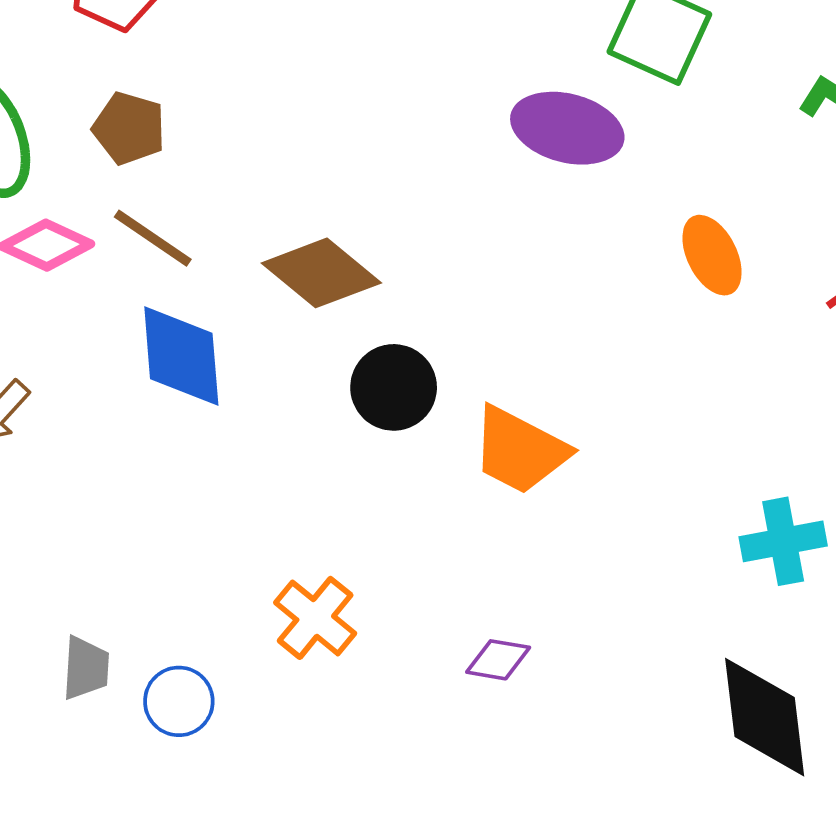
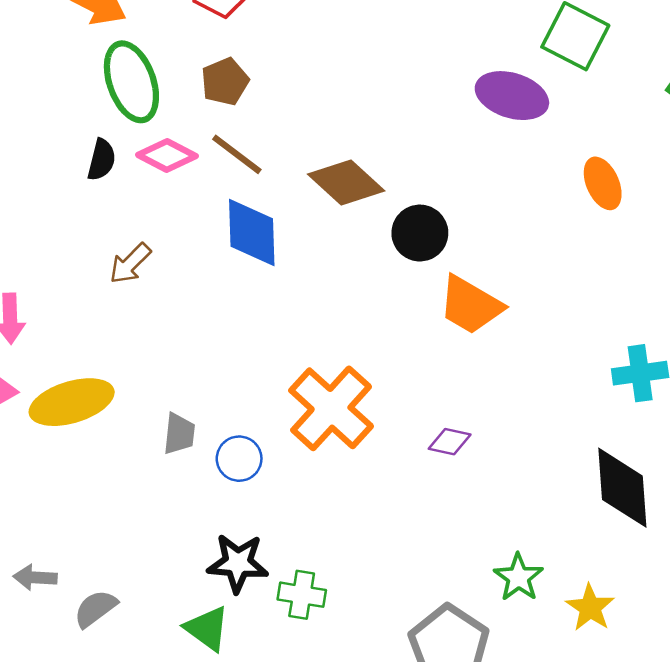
brown pentagon: (129, 128) -> (225, 82), turned 30
black circle: (394, 387) -> (420, 233), moved
orange cross: (315, 618) -> (331, 408), size x1.6

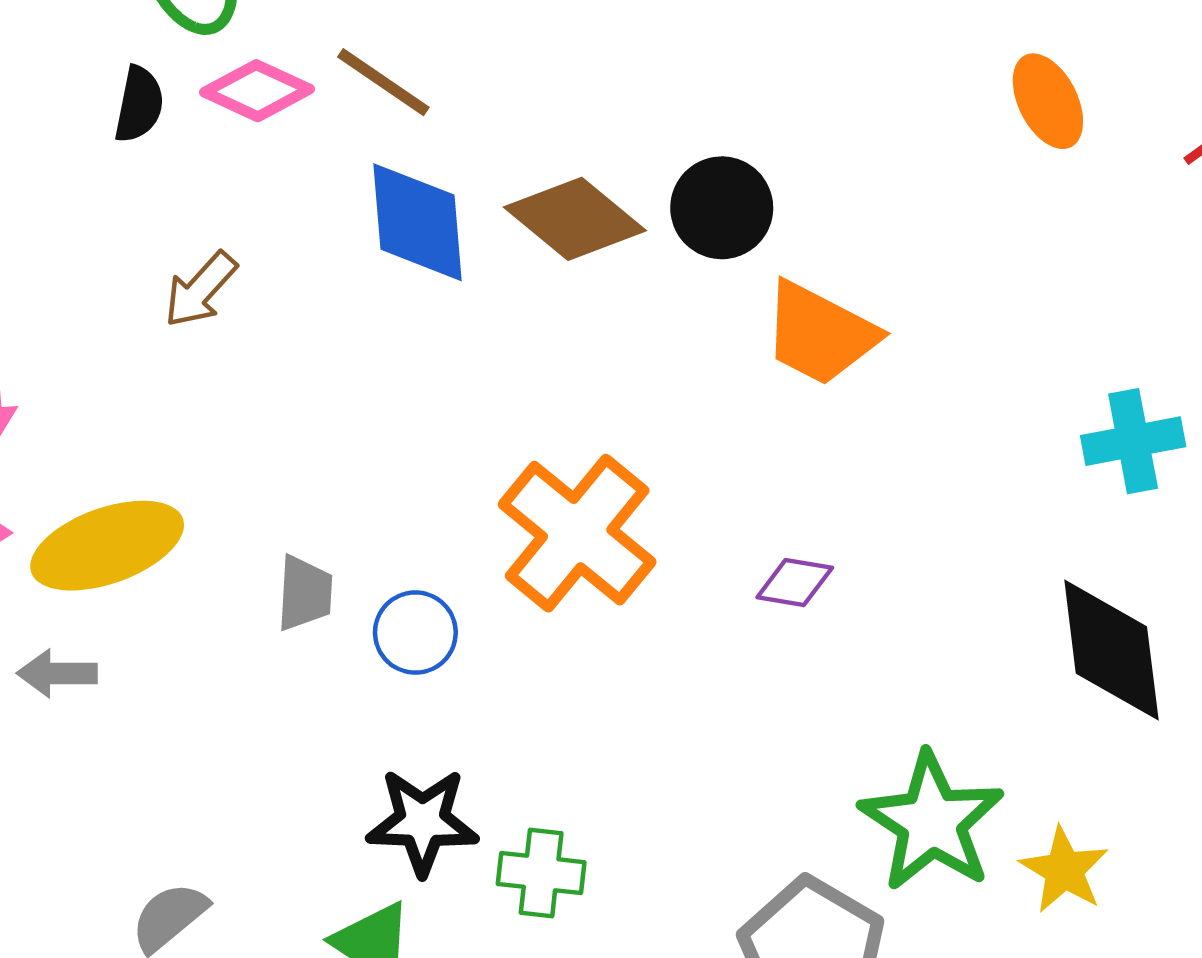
brown diamond: (346, 183) -> (575, 219), moved
gray arrow: (35, 577) -> (57, 673), moved
green star: (518, 577) -> (932, 822), size x1.6

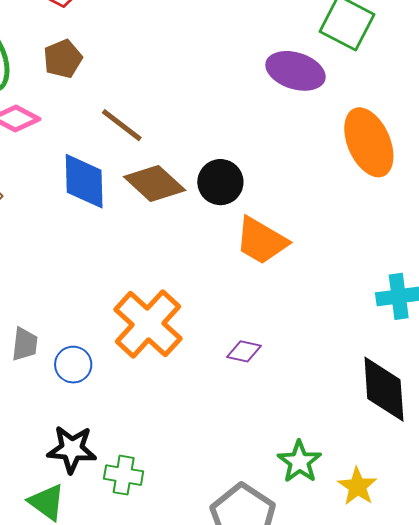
brown line: (383, 82) -> (122, 125), moved
orange ellipse: (1048, 101) -> (369, 142), size x1.6
green star: (932, 822) -> (299, 462), size x0.7

